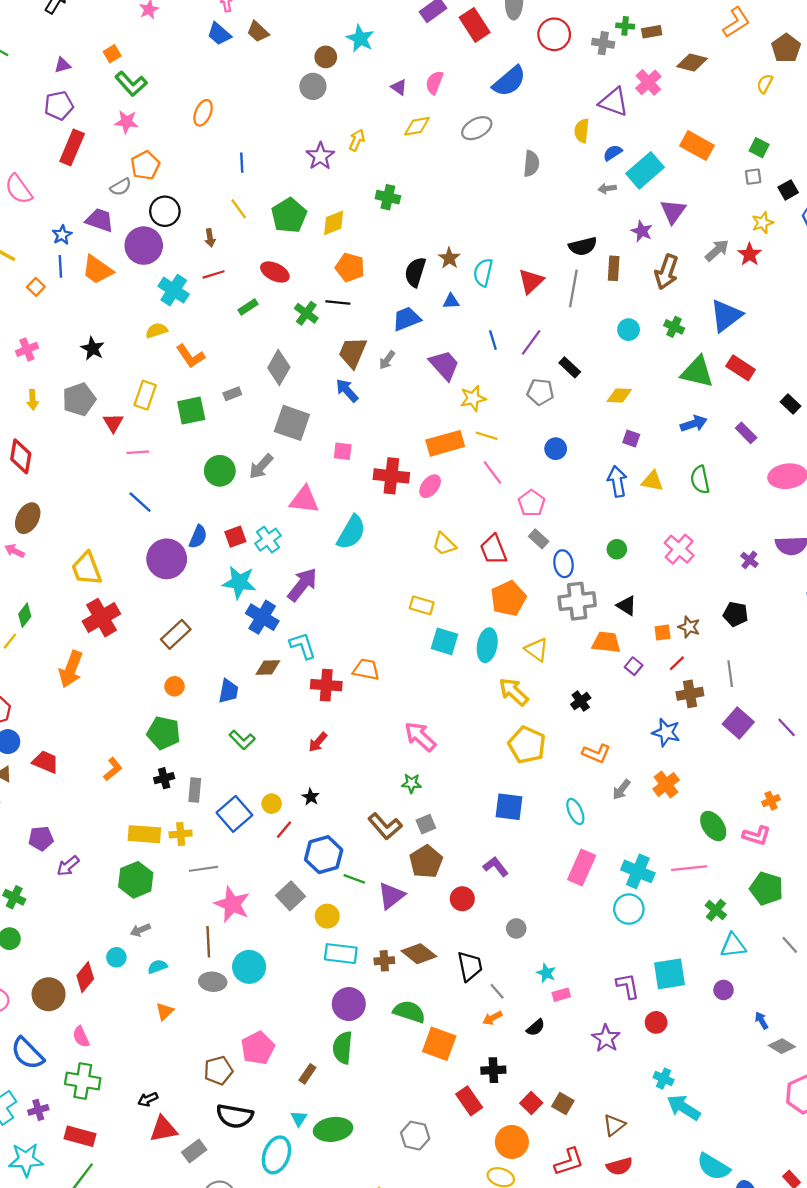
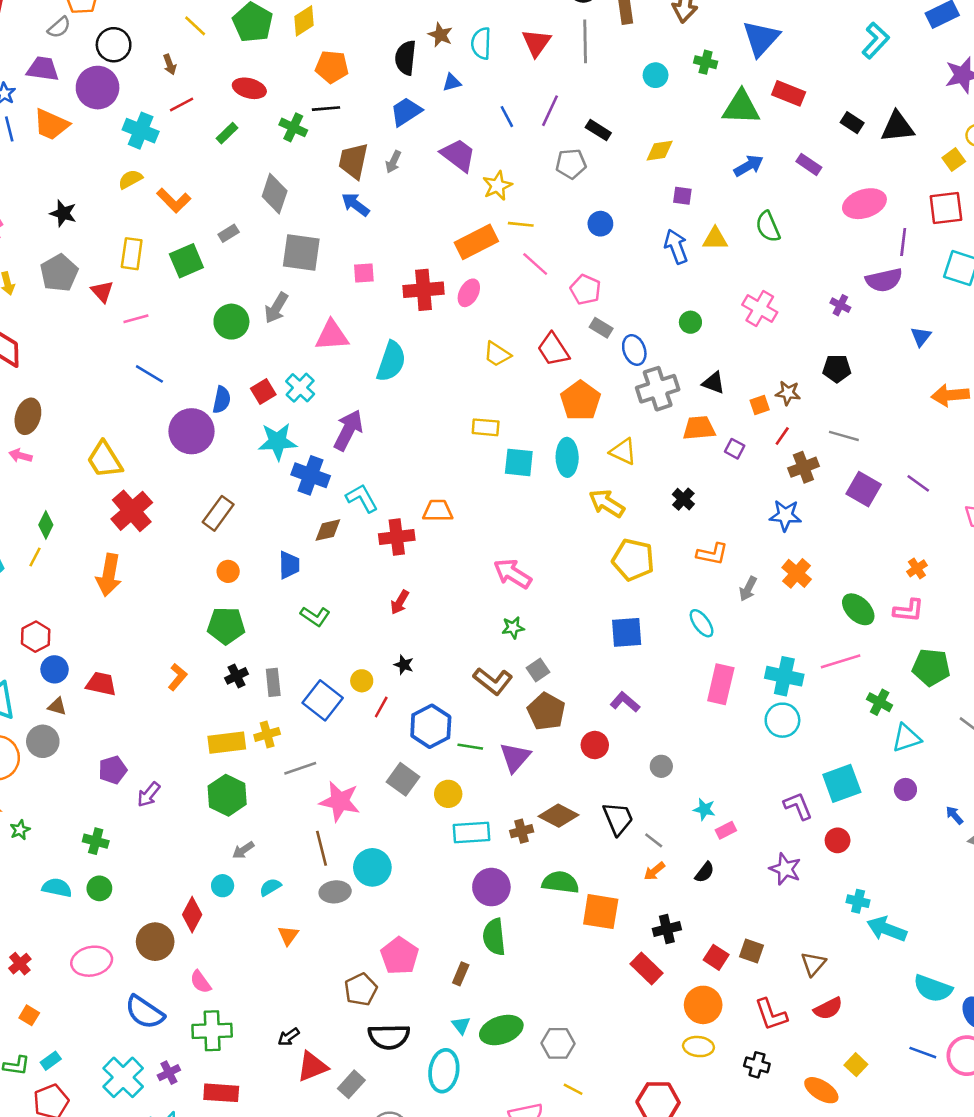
gray line: (730, 674) -> (844, 436), turned -55
gray hexagon: (415, 1136) -> (558, 1043), moved
red L-shape: (569, 1162) -> (771, 1014), turned 100

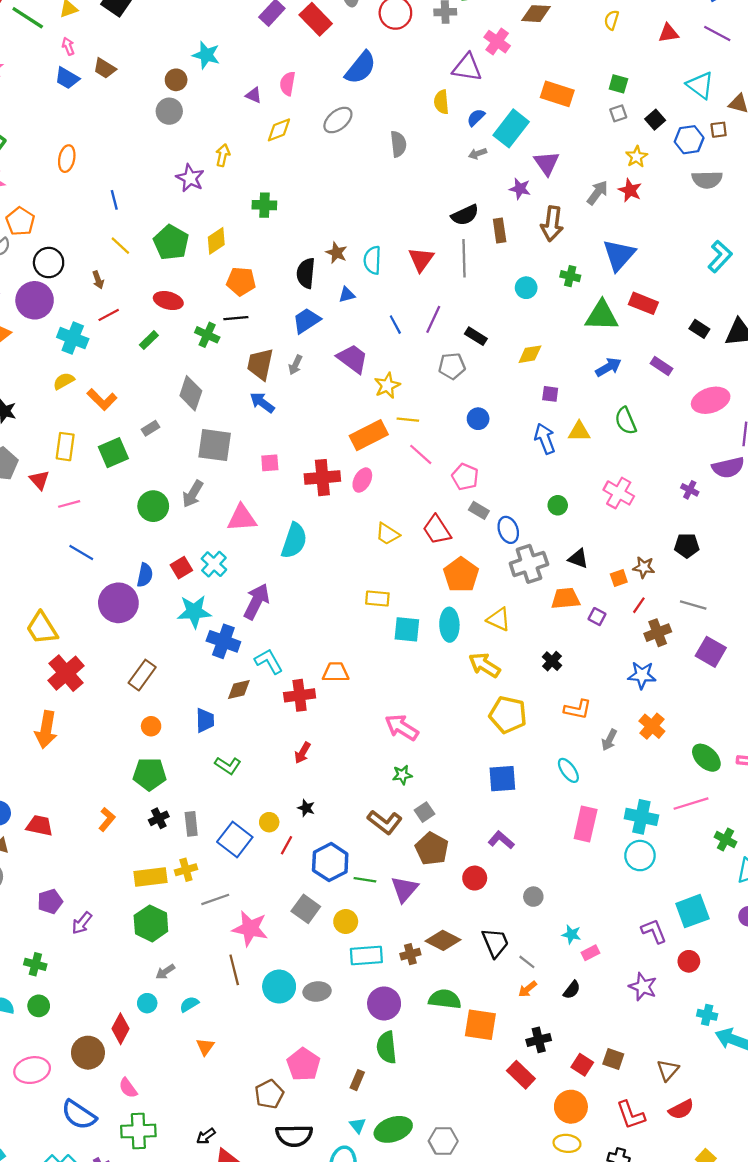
gray ellipse: (335, 892) -> (317, 991), moved

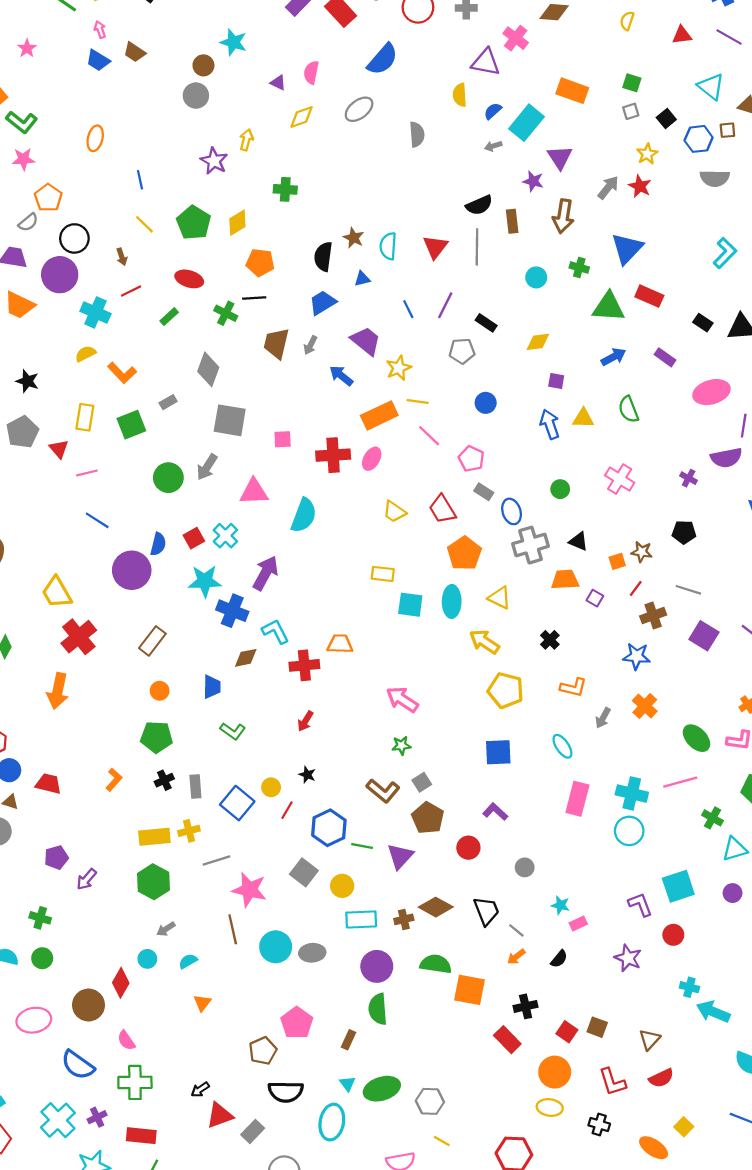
blue arrow: (262, 403) -> (341, 376), moved

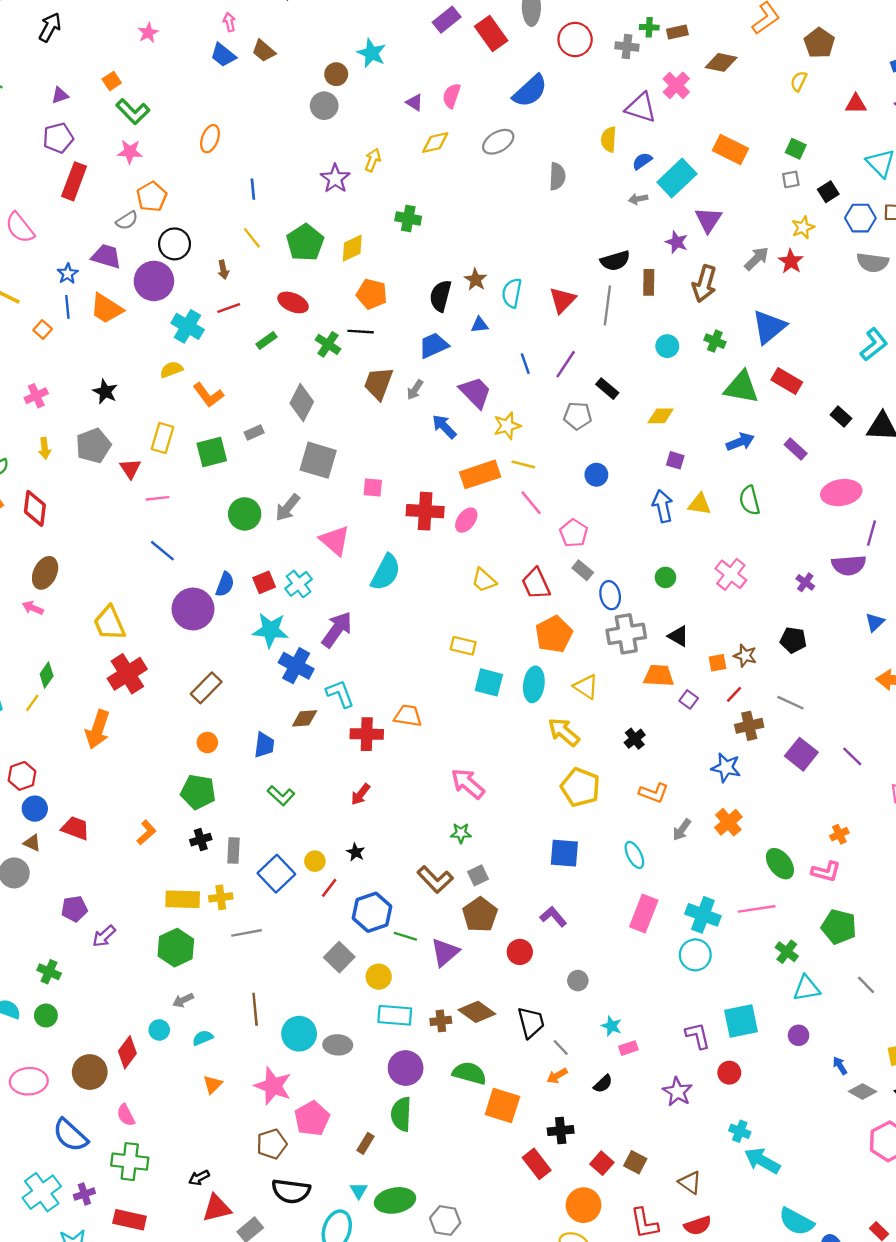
pink triangle: (254, 492) -> (335, 540), turned 36
pink star: (249, 890) -> (273, 1086), moved
brown triangle: (650, 1040) -> (690, 1182), turned -45

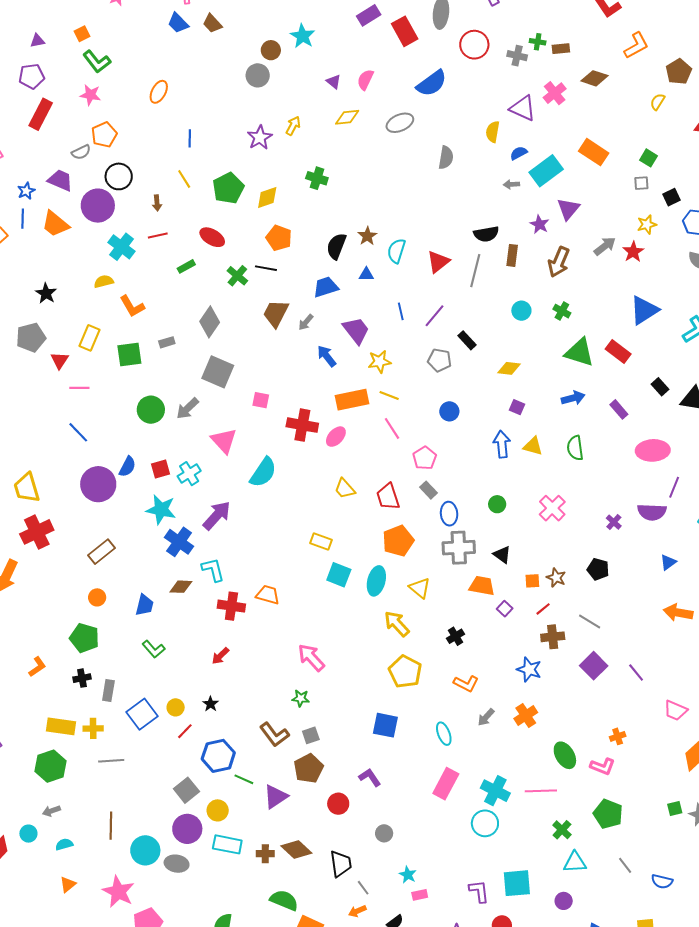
blue triangle: (769, 327) -> (644, 310), moved
purple circle: (406, 1068) -> (187, 829), moved

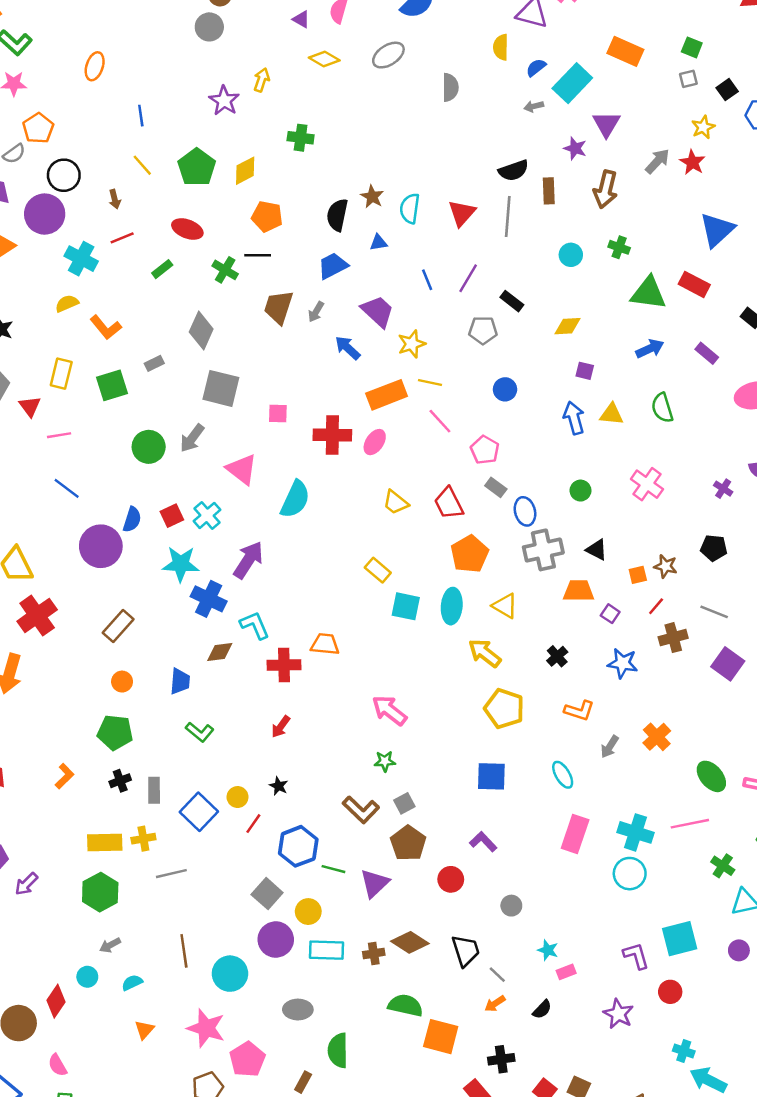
yellow diamond: (347, 117) -> (324, 59), turned 45
yellow rectangle: (321, 542) -> (378, 570), turned 30
blue star: (529, 669) -> (623, 663), moved
gray ellipse: (177, 864) -> (298, 1010), moved

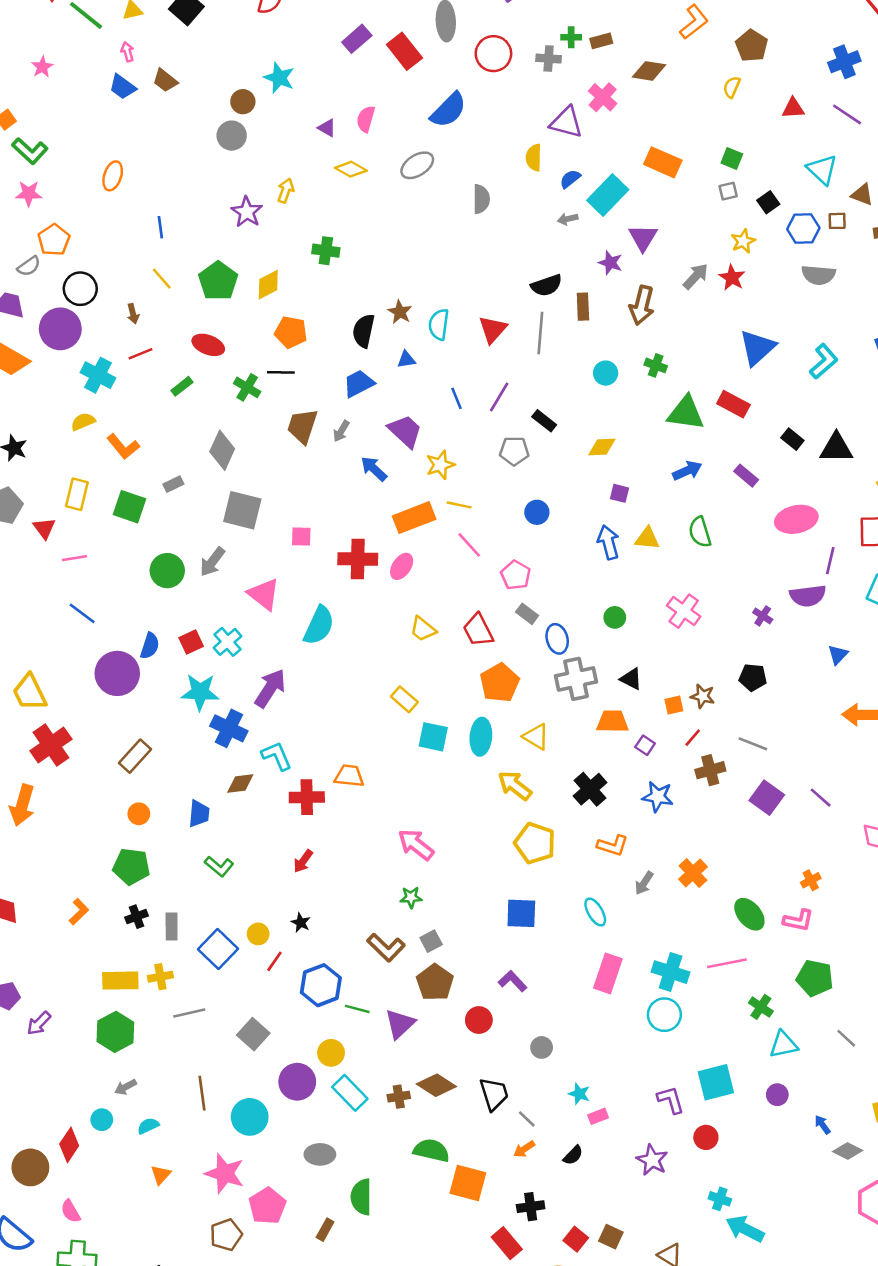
green square: (112, 385) -> (130, 507), turned 36
black cross: (557, 656) -> (590, 789), size x1.5
gray square: (267, 894) -> (253, 1034), moved
cyan rectangle: (327, 950) -> (350, 1093), turned 44

